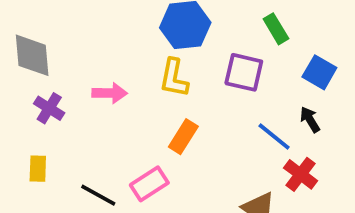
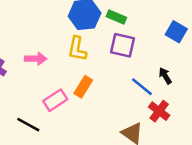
green rectangle: (276, 29) -> (116, 17), moved, turned -36
blue square: (319, 72) -> (176, 32), moved
pink rectangle: (149, 184) -> (55, 100), moved

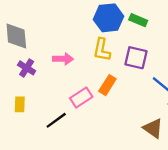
purple square: (122, 45) -> (136, 58), moved
black line: (28, 125) -> (56, 120), turned -65

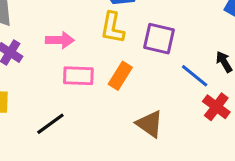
pink rectangle: (81, 98) -> (78, 76), moved, turned 35
brown triangle: (153, 128) -> (150, 124), moved

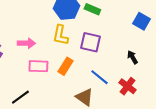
blue line: (195, 76) -> (99, 77), moved

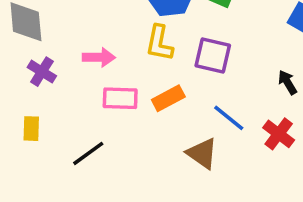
orange rectangle: (65, 66) -> (168, 98), turned 30

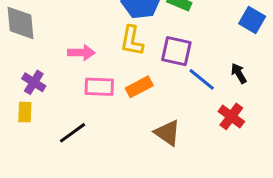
purple cross: (42, 72) -> (34, 82), moved
blue line: (229, 118) -> (202, 79), moved

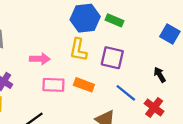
blue line: (202, 79) -> (126, 93), moved
orange rectangle: (139, 87) -> (84, 85), turned 48

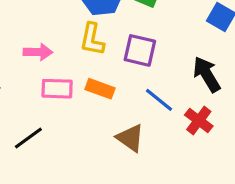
black arrow: (160, 75) -> (207, 74), size x1.6

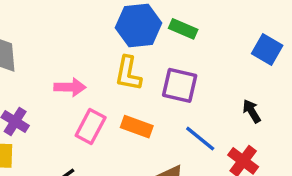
black arrow: (207, 74) -> (252, 111), size x0.6
pink rectangle: (57, 89) -> (91, 127), turned -64

